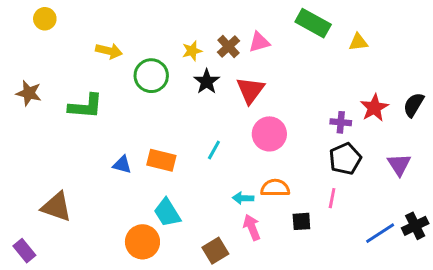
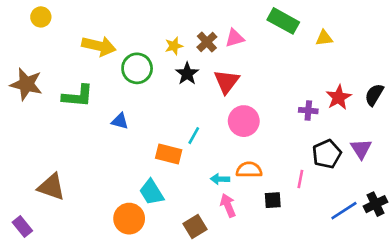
yellow arrow: (109, 51) -> (99, 46), size x1.4
brown star: (29, 93) -> (26, 84), size x1.4
black pentagon: (345, 159) -> (327, 154), moved
orange rectangle: (161, 160) -> (169, 154), moved
blue triangle: (122, 165) -> (120, 121), moved

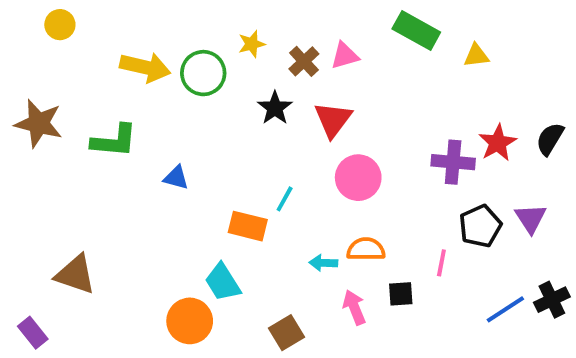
yellow star: (174, 46) -> (252, 44), moved
green circle: (137, 68) -> (203, 73), moved
purple cross: (308, 111) -> (453, 162), size x1.5
pink arrow: (228, 205) -> (354, 307), moved

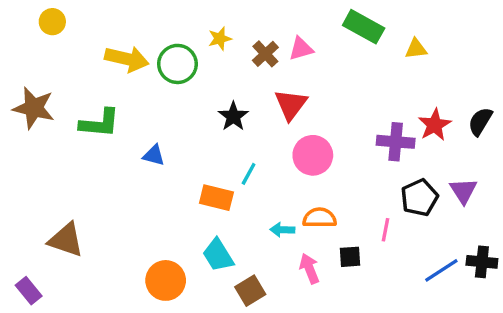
black star: (275, 108) -> (233, 116), moved
cyan trapezoid: (223, 282) -> (218, 255), moved
black cross: (552, 300) -> (482, 262), turned 32

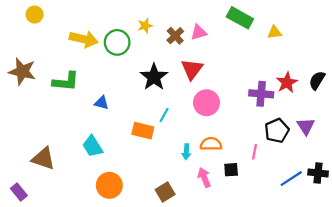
black star: (233, 116) -> (154, 77), size x1.4
cyan arrow: (282, 230) -> (186, 152), turned -88
cyan trapezoid: (218, 255) -> (93, 146), moved

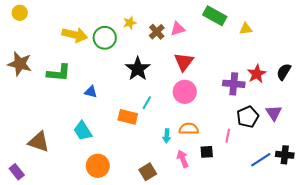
yellow circle: (35, 15) -> (20, 13), moved
red triangle: (192, 69) -> (184, 62), moved

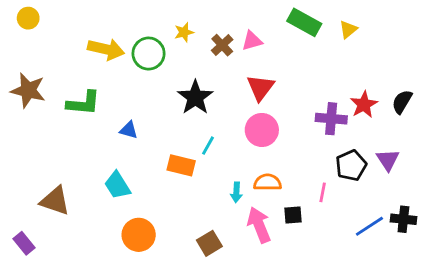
yellow triangle: (246, 29) -> (348, 29), moved, turned -32
pink arrow: (183, 159) -> (259, 225), size x1.4

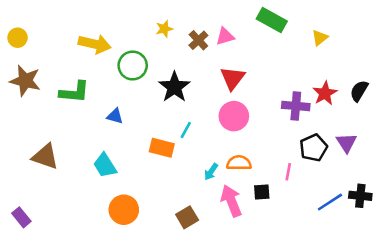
yellow circle: (28, 18) -> (18, 38), moved
yellow triangle: (348, 29) -> (320, 38), moved
green circle: (149, 54) -> (133, 66), moved
cyan arrow: (236, 192) -> (211, 172), turned 30
brown triangle: (55, 201) -> (45, 157), moved

